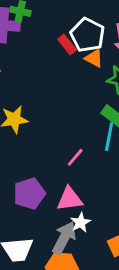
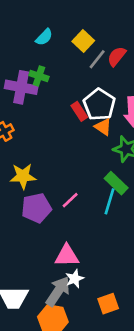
pink line: (75, 157) -> (70, 200), moved
purple pentagon: (29, 194) -> (36, 208), moved

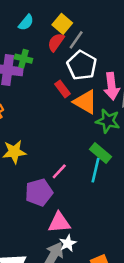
red semicircle: (117, 56) -> (56, 42), moved
white pentagon: (99, 105) -> (82, 65), moved
orange triangle: (103, 127) -> (85, 102), size x1.5
purple pentagon: (36, 208) -> (39, 192), moved

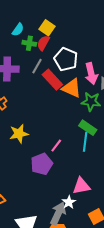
gray line: (76, 40) -> (37, 66), moved
green cross: (23, 59) -> (29, 43), moved
red rectangle: (63, 89) -> (52, 80), size x1.5
pink triangle: (59, 223) -> (81, 186), moved

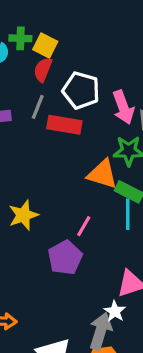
green cross: (29, 43) -> (20, 38), moved
red rectangle: (52, 80) -> (64, 125), turned -30
orange triangle: (72, 88) -> (102, 174), moved

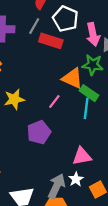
pink line: (84, 226) -> (54, 102), moved
white star: (115, 311) -> (76, 179), moved

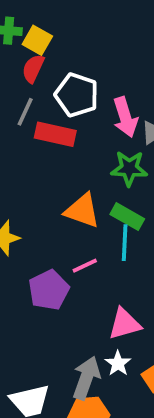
orange triangle: (72, 78) -> (82, 211), moved
pink line: (54, 102) -> (85, 266), moved, turned 32

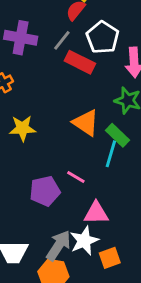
pink line: (85, 266) -> (76, 177), moved, turned 42
purple pentagon: (49, 290) -> (45, 191), moved
white star: (118, 363) -> (84, 241), size x1.5

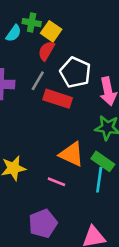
pink line: (76, 177) -> (56, 182), moved

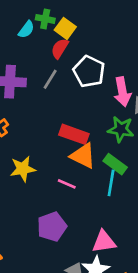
red rectangle: (58, 99) -> (74, 134), moved

